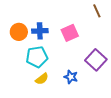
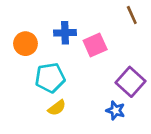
blue cross: (40, 31) -> (65, 33), moved
blue star: (71, 77) -> (116, 110), moved

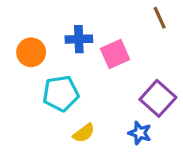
yellow semicircle: (57, 108) -> (84, 133), moved

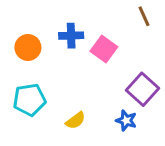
pink square: (115, 54) -> (104, 49), turned -30
cyan pentagon: (61, 93) -> (29, 100), moved

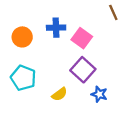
purple square: (143, 89) -> (83, 70), moved
cyan pentagon: (29, 100) -> (23, 78), turned 30

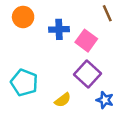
brown line: (113, 12) -> (107, 13), moved
orange circle: (22, 37) -> (23, 17), moved

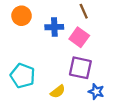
brown line: (107, 13) -> (84, 11), moved
purple square: (87, 74) -> (80, 68), turned -30

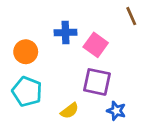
brown line: (84, 11) -> (131, 16), moved
orange circle: (22, 16) -> (26, 52), moved

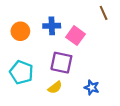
orange circle: (26, 52) -> (20, 31), moved
purple square: (97, 82) -> (61, 63), moved

